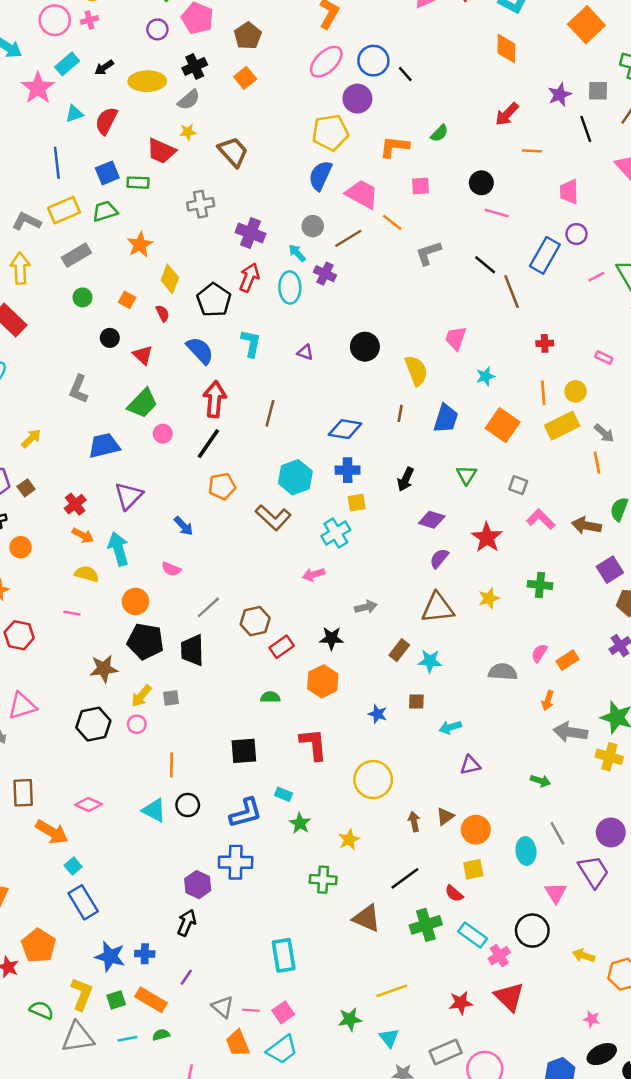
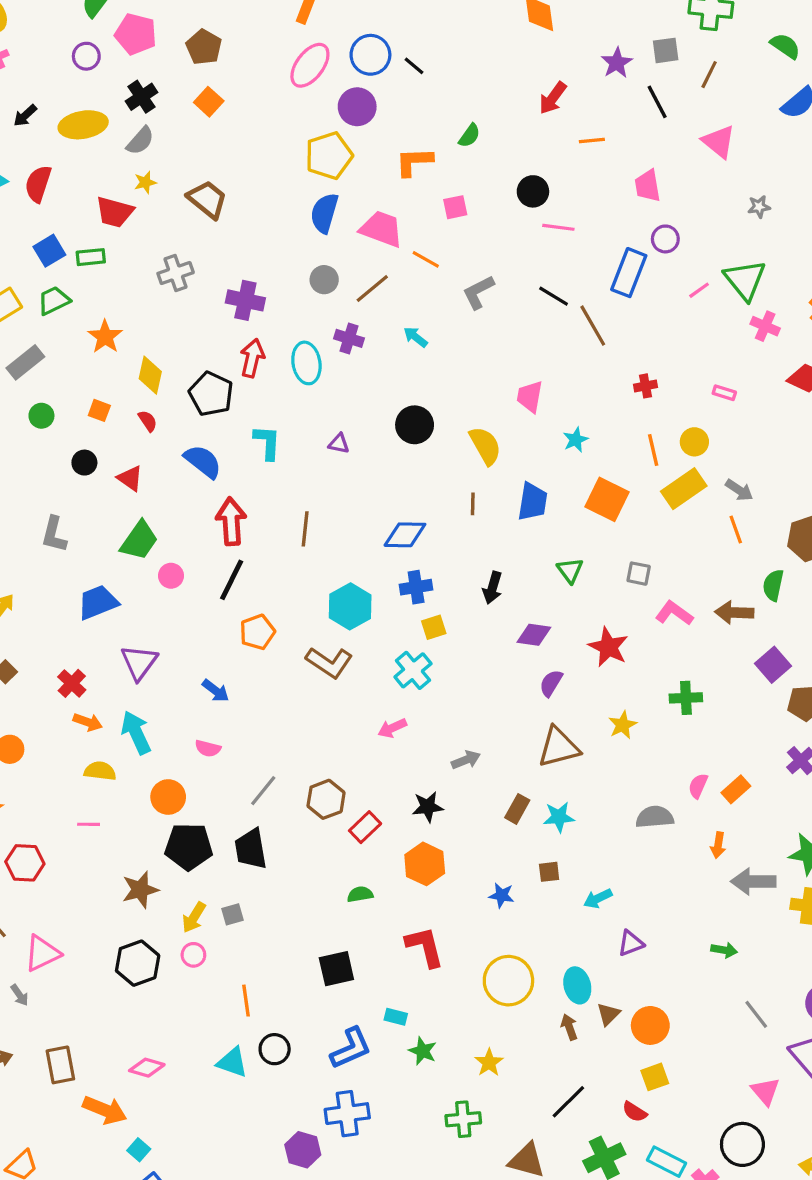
cyan arrow: (297, 253) -> (415, 337), moved
cyan ellipse: (526, 851) -> (577, 985), moved

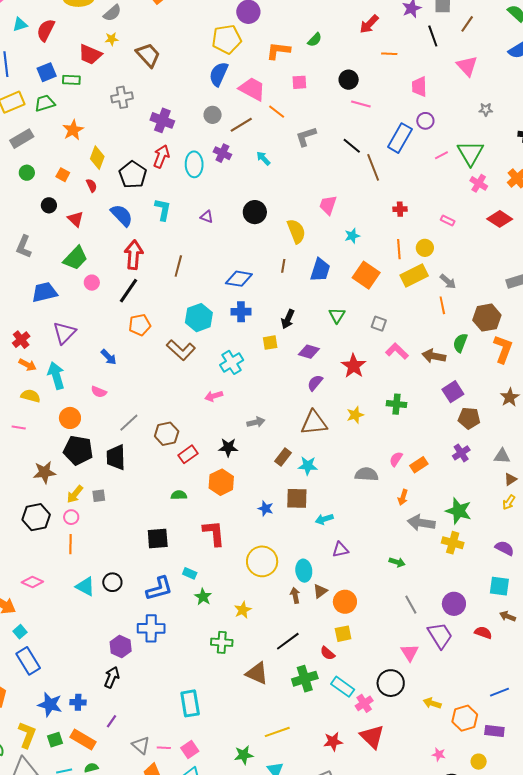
yellow square: (434, 627) -> (270, 343), moved
brown square: (549, 872) -> (297, 498), size x1.6
orange line: (246, 1001) -> (70, 544), moved

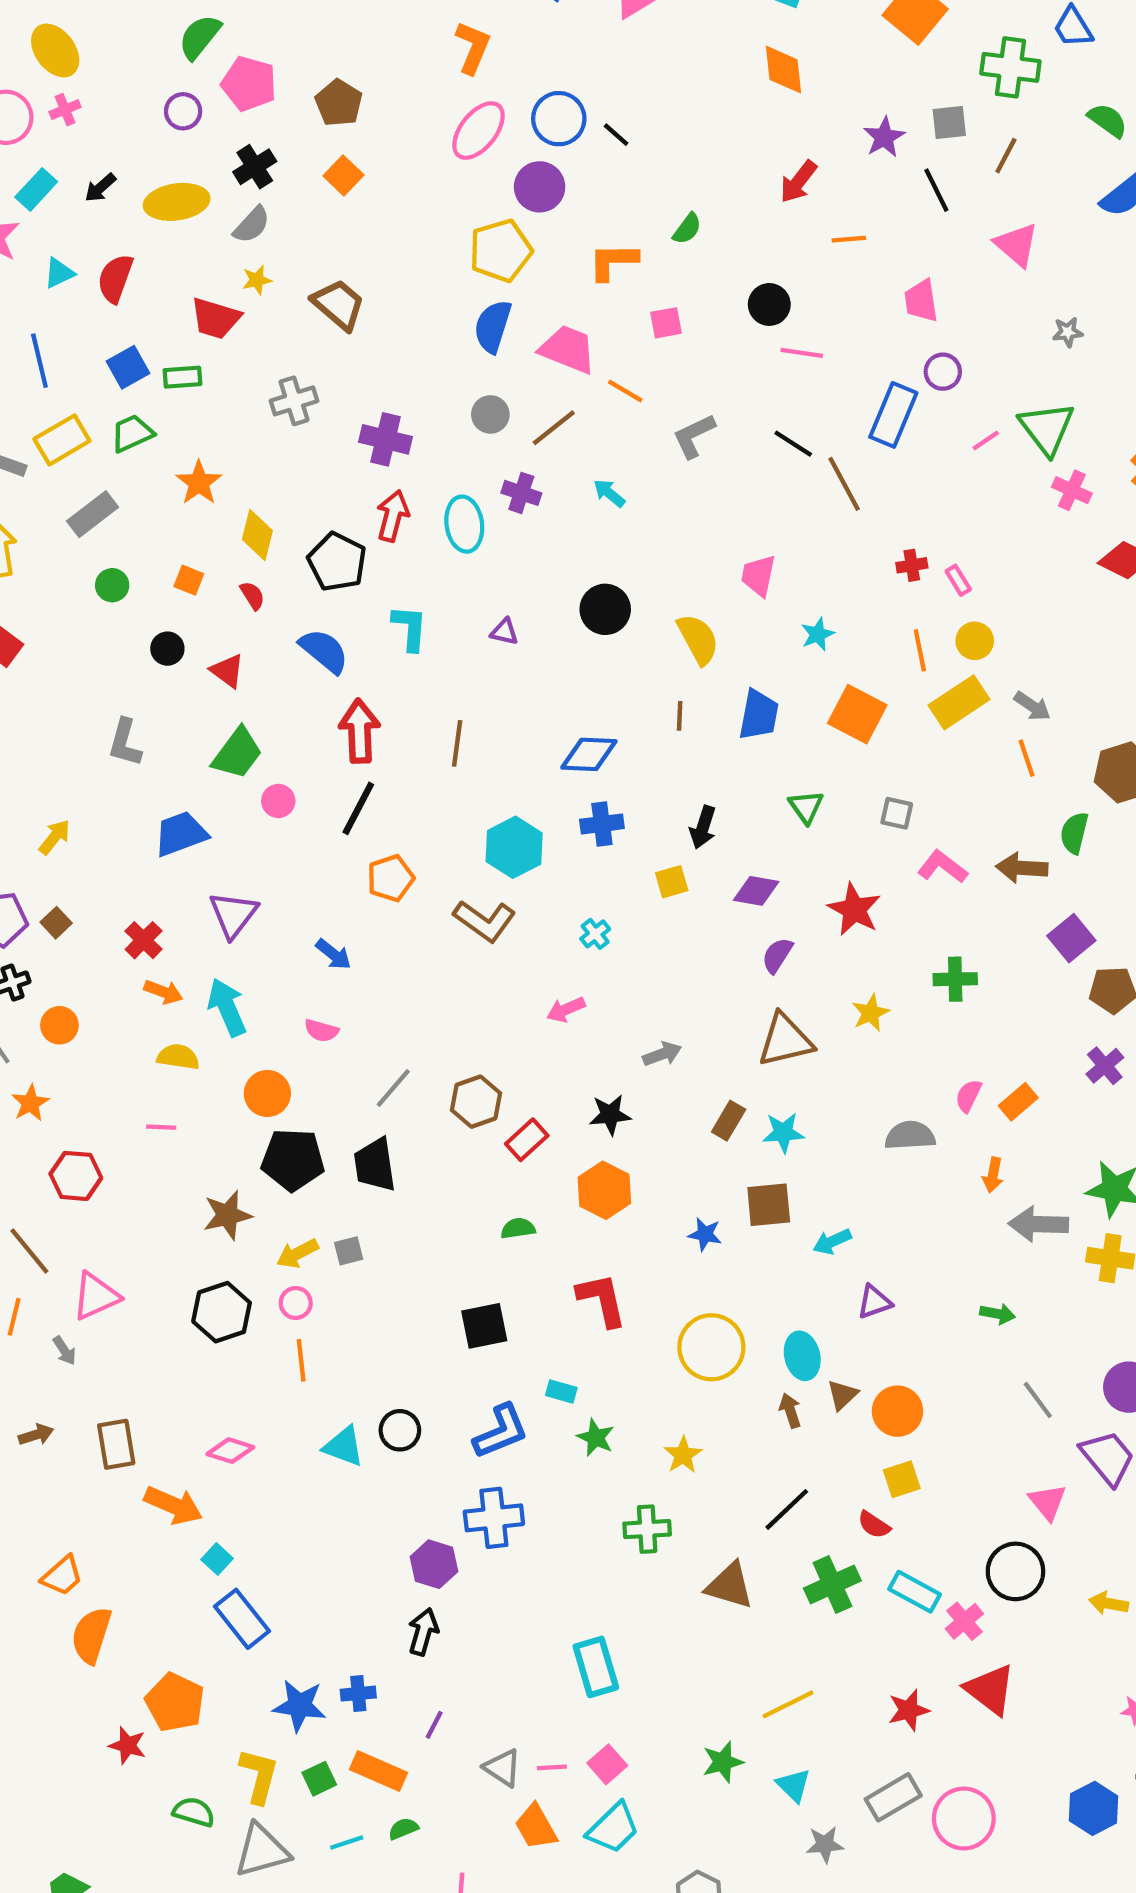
pink rectangle: (448, 220) -> (958, 580), moved, turned 40
cyan cross: (232, 362) -> (595, 934), size x0.6
yellow arrow: (75, 494) -> (297, 1254), turned 30

